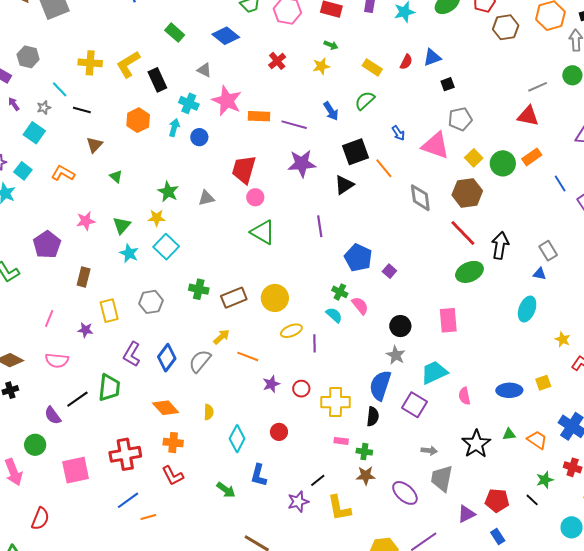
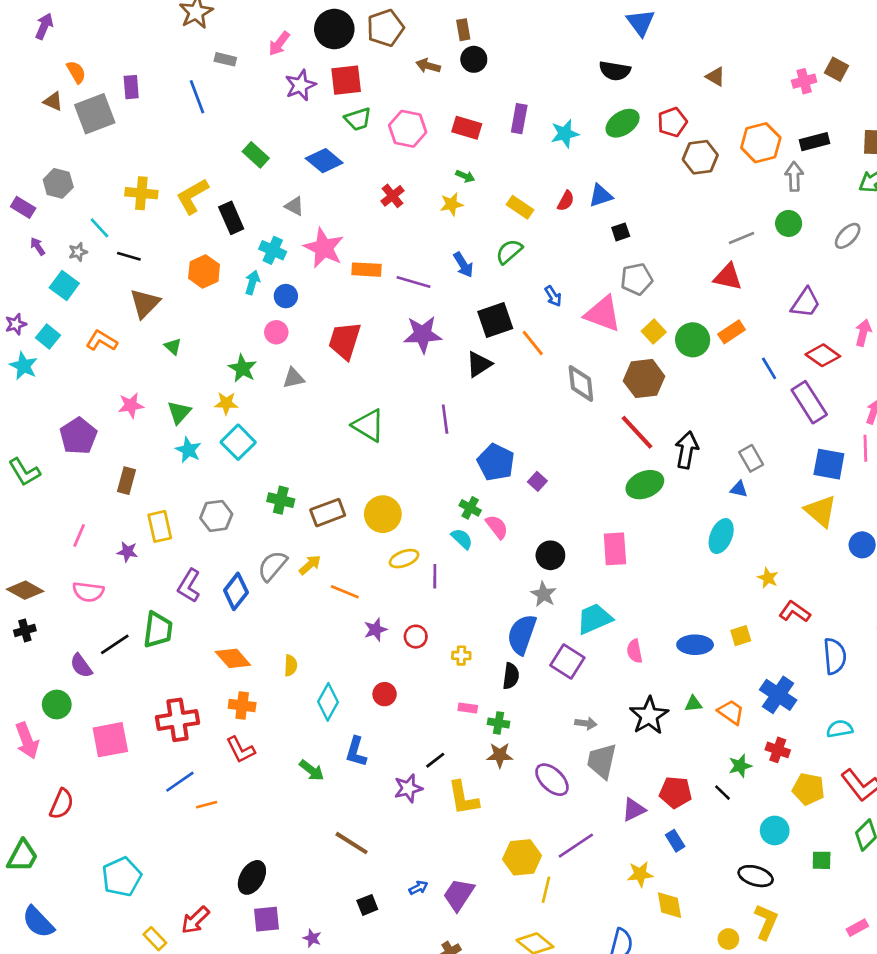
brown triangle: (94, 145) -> (145, 303), size x1.4
pink circle: (255, 197) -> (276, 332), moved
gray semicircle: (200, 361) -> (272, 566), moved
yellow cross: (336, 402) -> (461, 656), size x0.5

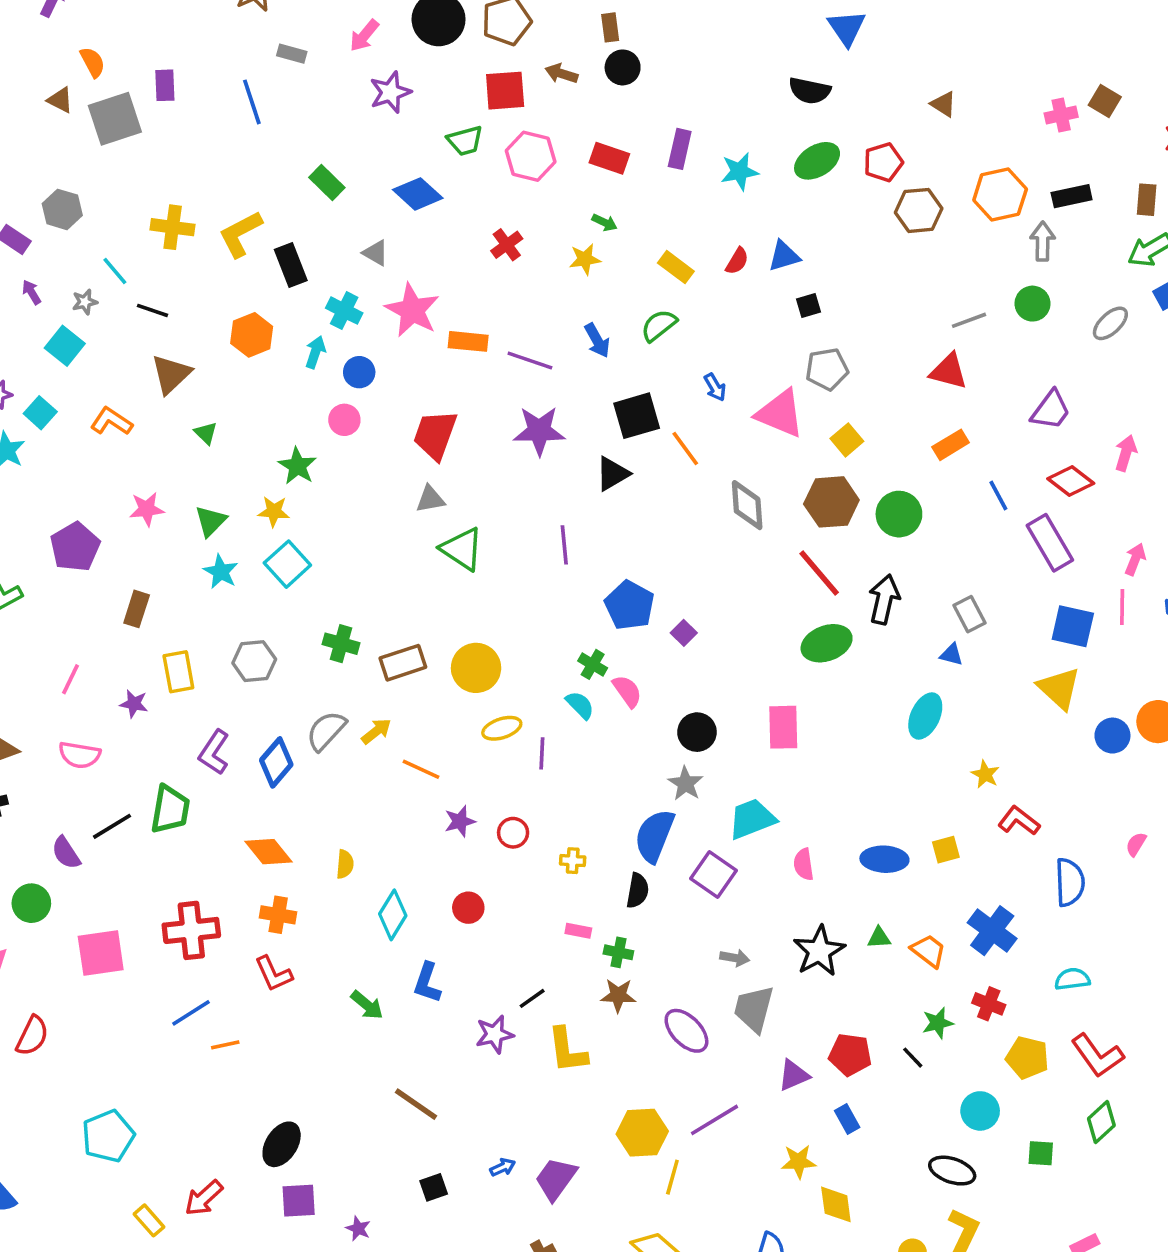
red square: (346, 80) -> (505, 91), moved
green circle: (693, 340) -> (899, 514), moved
gray triangle: (294, 378) -> (430, 499), moved

